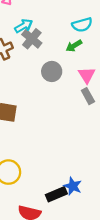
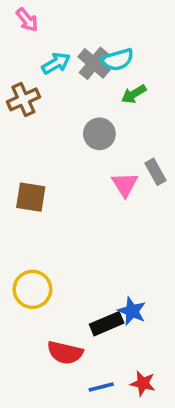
cyan semicircle: (82, 25) -> (117, 60), moved
gray cross: (32, 39) -> (94, 63), moved
pink triangle: (87, 75) -> (125, 184), moved

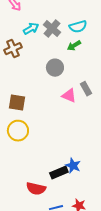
cyan semicircle: (117, 60) -> (78, 27), moved
pink triangle: (125, 184) -> (69, 96), turned -35
yellow circle: (32, 289) -> (18, 131), moved

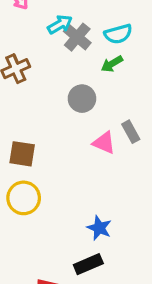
cyan arrow: (31, 29) -> (60, 24), moved
blue star: (73, 166) -> (99, 228), moved

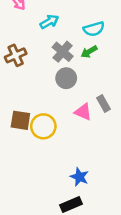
gray cross: (77, 37) -> (63, 52), moved
yellow circle: (24, 198) -> (43, 126), moved

